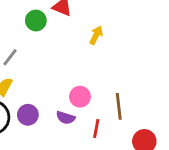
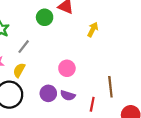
pink circle: (80, 97) -> (67, 68), moved
purple circle: (28, 115) -> (48, 93), moved

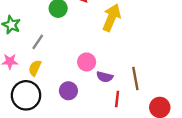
yellow arrow: (93, 29) -> (112, 18), size x1.6
purple semicircle: (68, 95) -> (105, 77), moved

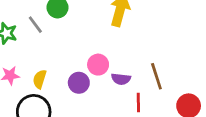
gray line: (38, 42) -> (35, 25), moved, turned -63
purple circle: (68, 91) -> (79, 83), moved

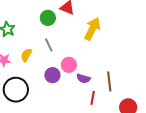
gray line: (35, 25) -> (49, 45), moved
yellow semicircle: (40, 79) -> (26, 55), moved

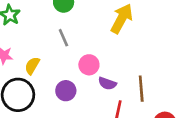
yellow semicircle: (26, 55) -> (32, 66), moved
purple circle: (52, 75) -> (66, 91), moved

